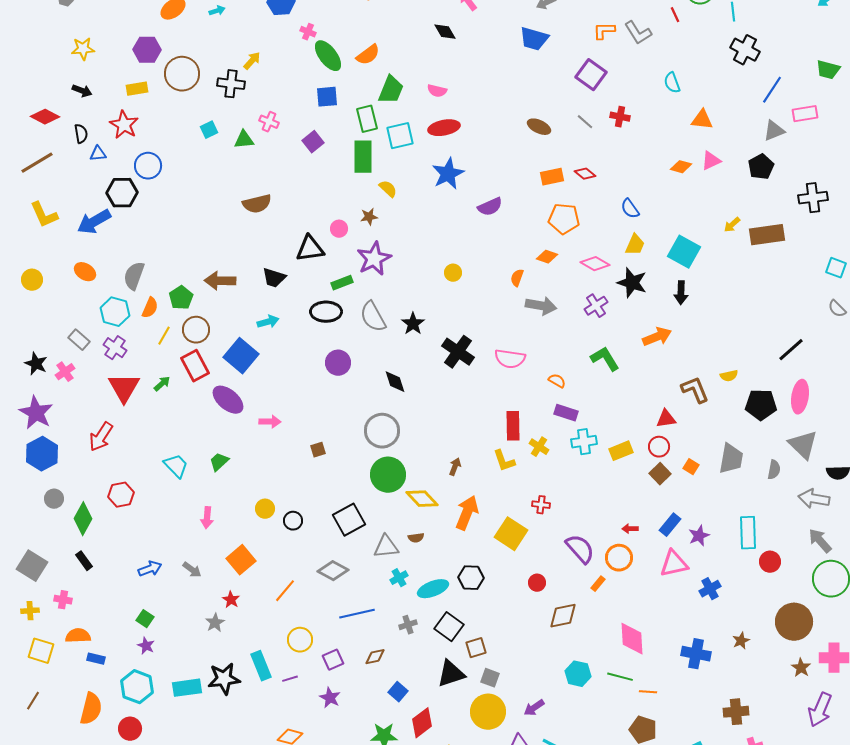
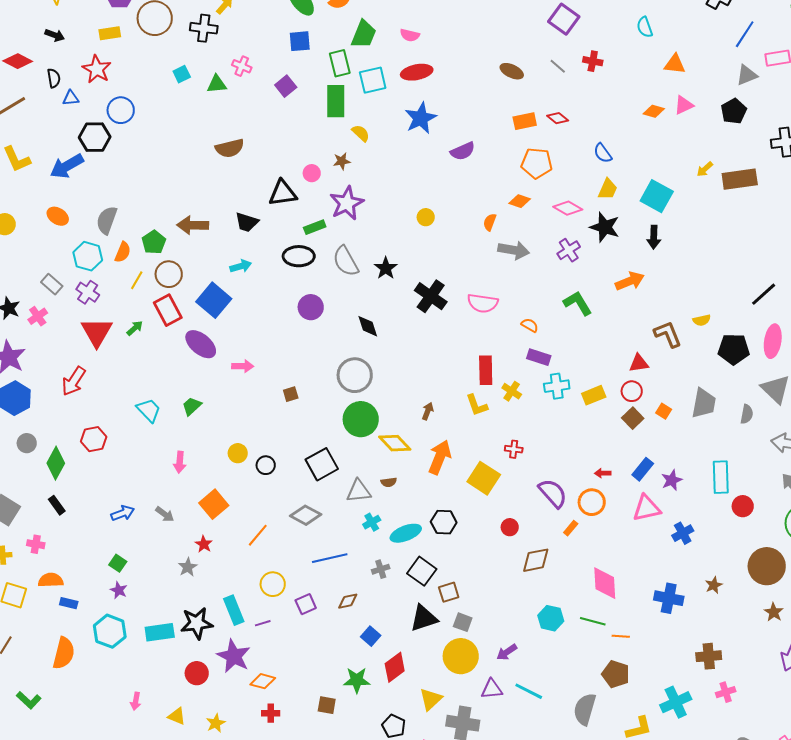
purple star: (330, 698) -> (234, 656), moved, size x1.6
red circle: (130, 729) -> (197, 673), moved

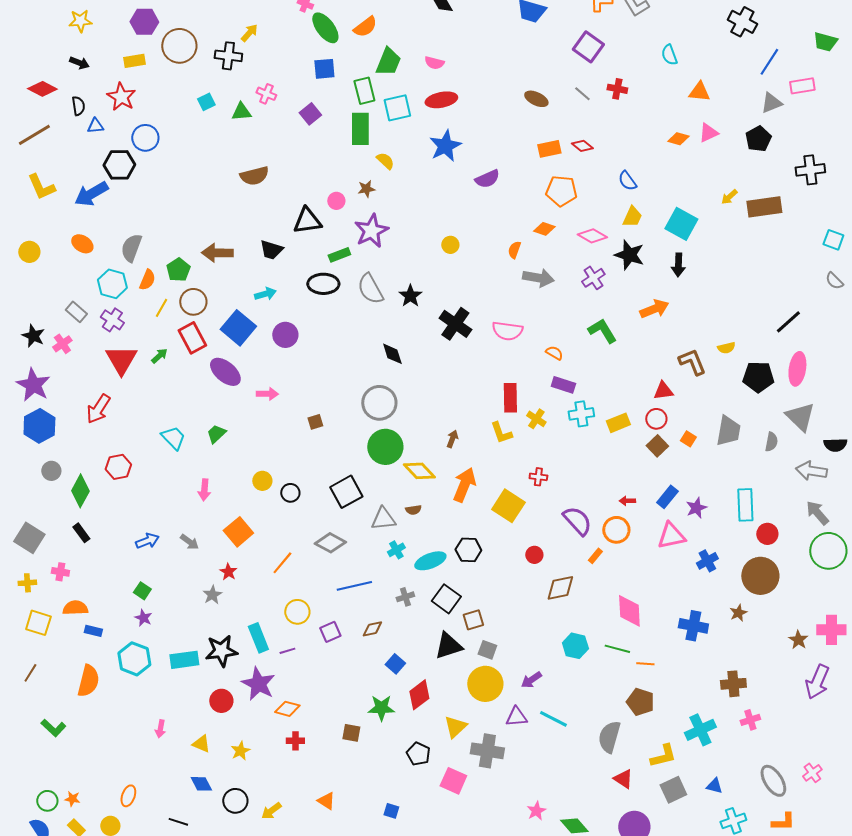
purple circle: (311, 307) -> (285, 335), moved
brown circle: (767, 566) -> (760, 576), moved

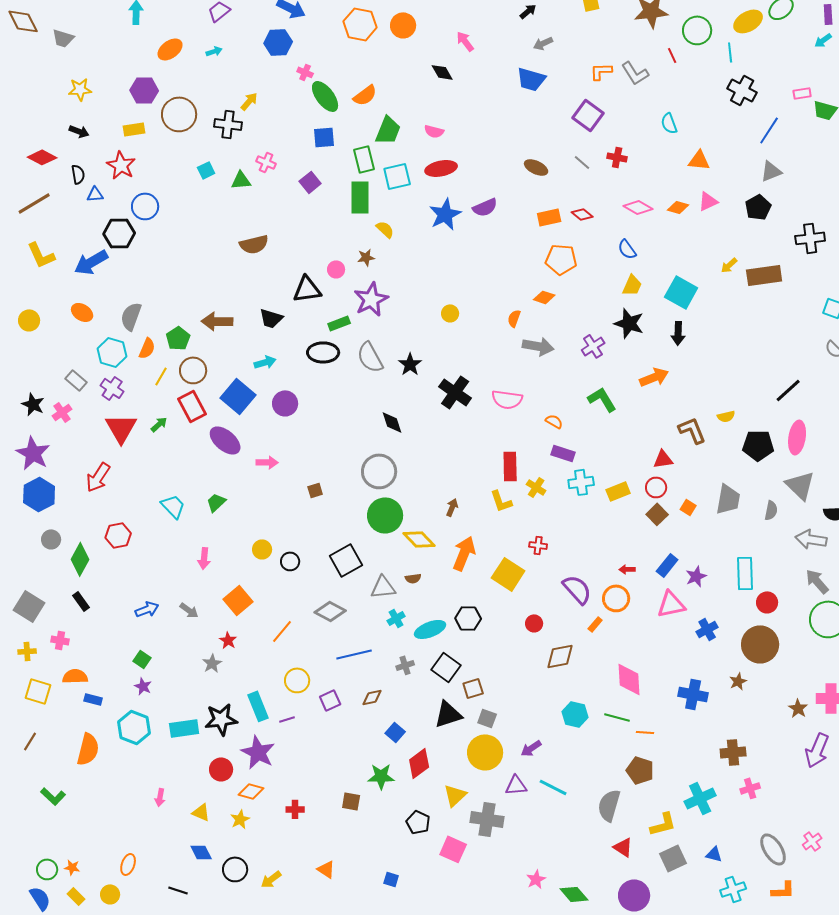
pink rectangle: (802, 86) -> (802, 93), moved, size x0.7
purple semicircle: (487, 179) -> (485, 207), moved
pink diamond: (592, 236) -> (638, 207), moved
orange diamond: (287, 709) -> (251, 791), moved

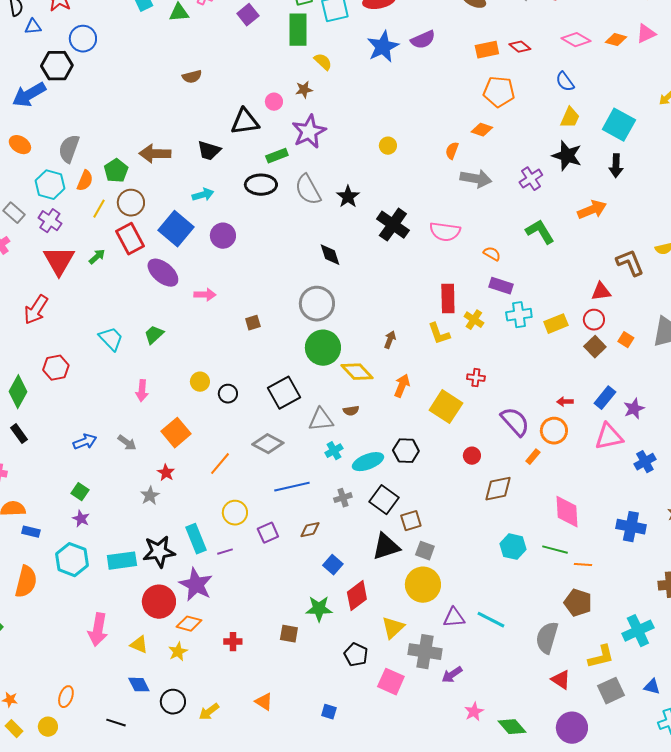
brown semicircle: (254, 244) -> (192, 77), size x0.7
orange arrow: (464, 553) -> (402, 386), size x0.7
purple arrow: (531, 748) -> (452, 675), moved
red circle: (221, 769) -> (159, 602), size x1.4
pink arrow: (160, 797) -> (98, 630), size x1.8

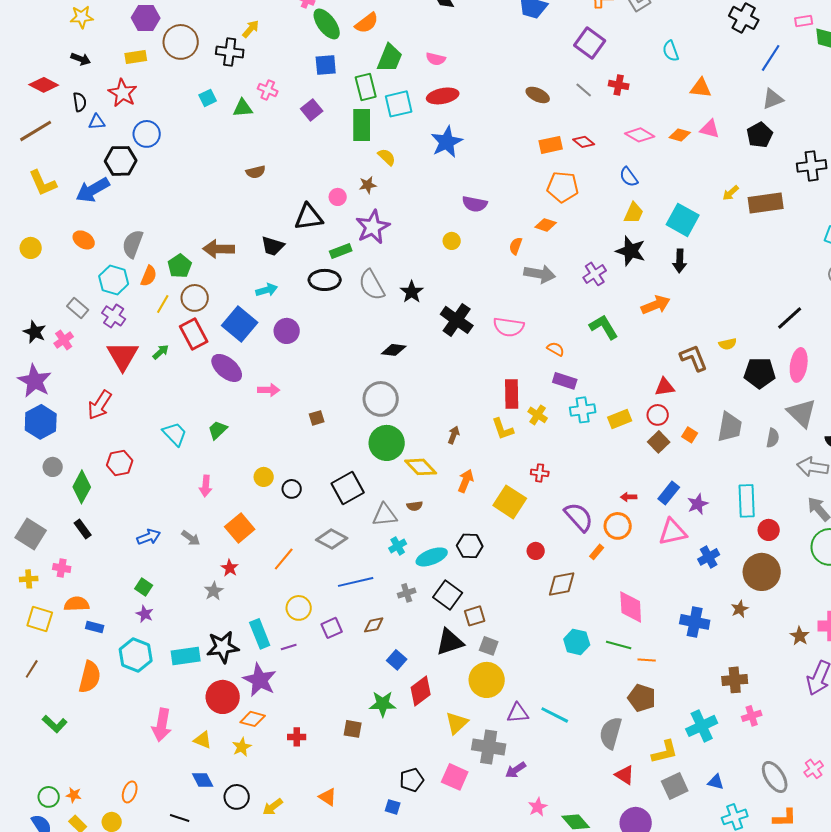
pink triangle: (646, 34) -> (710, 129), turned 40
purple semicircle: (423, 40) -> (475, 204), moved, turned 35
black diamond: (330, 255) -> (394, 350), turned -65
black pentagon: (356, 655) -> (412, 780), moved, turned 30

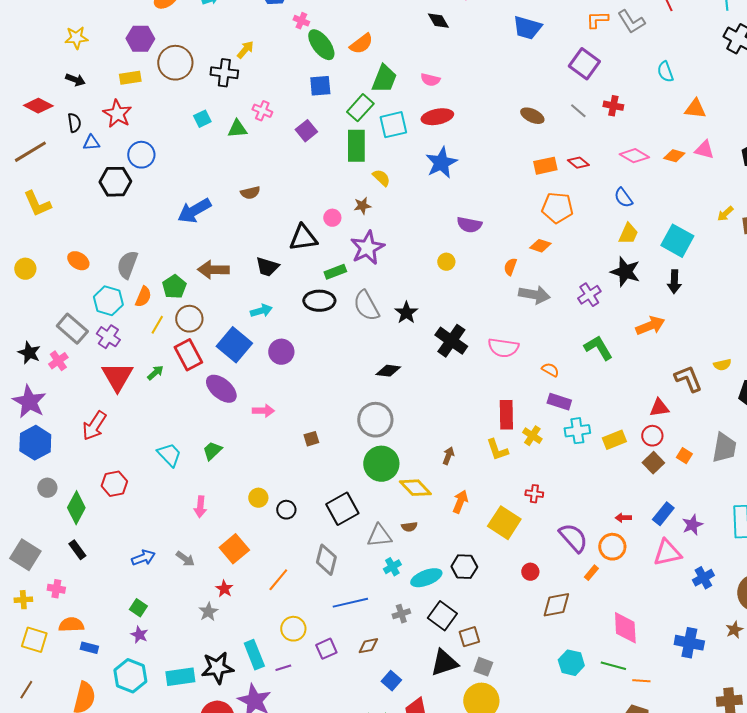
green rectangle: (366, 87) -> (360, 108), turned 56
blue arrow: (93, 190) -> (194, 211), moved
gray rectangle: (78, 308) -> (72, 329), size x1.4
gray diamond: (332, 539) -> (326, 560), turned 76

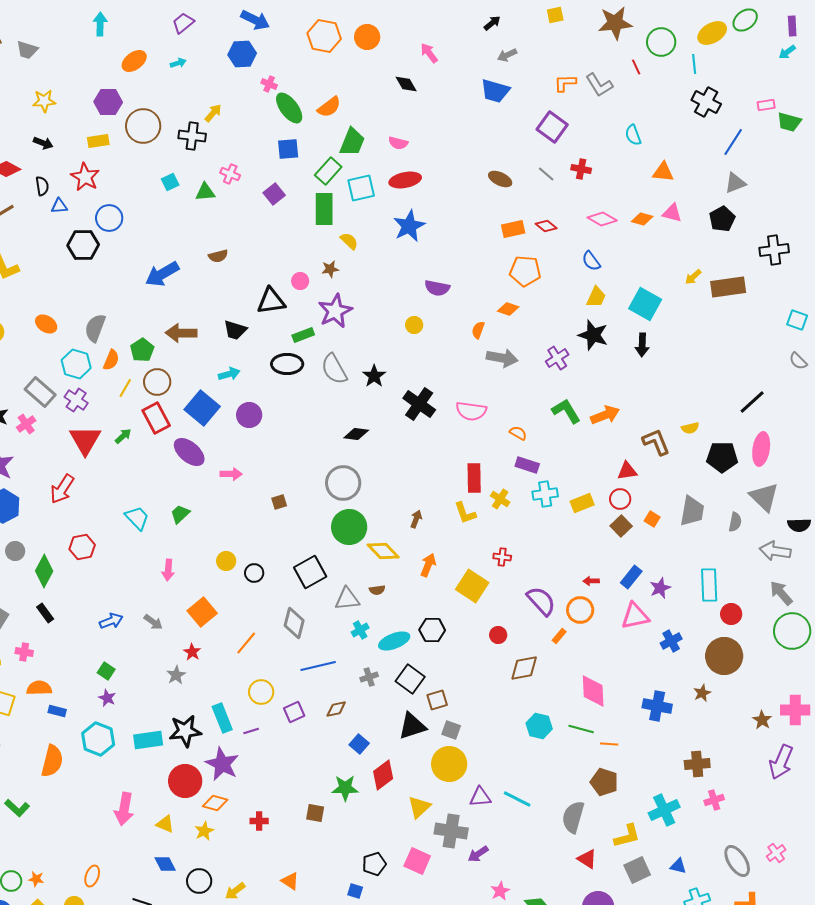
orange arrow: (650, 326) -> (605, 415), moved

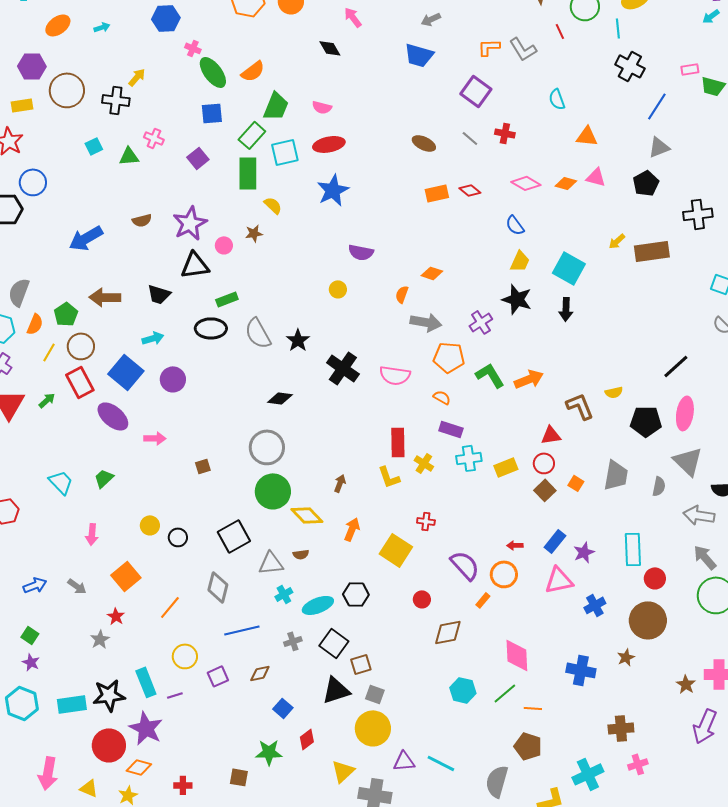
orange pentagon: (525, 271) -> (449, 357), moved
purple star: (335, 311) -> (190, 223), moved
green line: (581, 729) -> (505, 693), turned -55
red diamond: (383, 775) -> (307, 739), size x0.7

